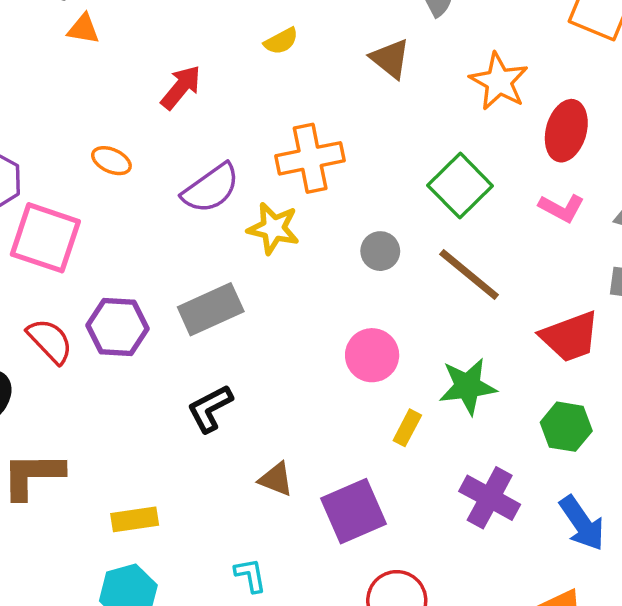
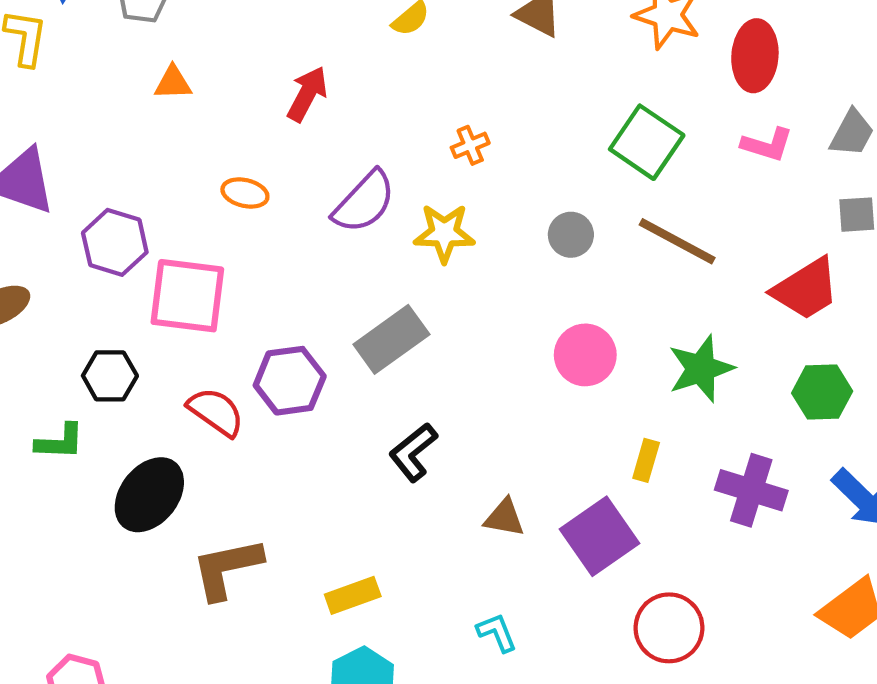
orange triangle: (83, 29) -> (173, 83), moved
orange cross: (310, 158) -> (470, 145), size x0.5
yellow rectangle: (407, 428) -> (646, 460), moved

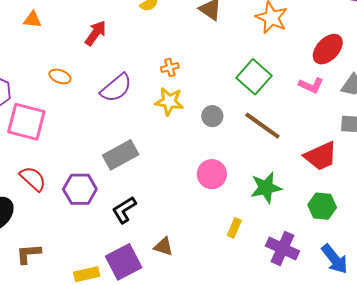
red ellipse: (755, 56) -> (328, 49), moved, turned 32
yellow star: (444, 233) -> (169, 101), moved
purple hexagon: (290, 381) -> (80, 189), moved
purple square: (600, 536) -> (124, 262), moved
brown L-shape: (227, 568) -> (29, 254), size x0.7

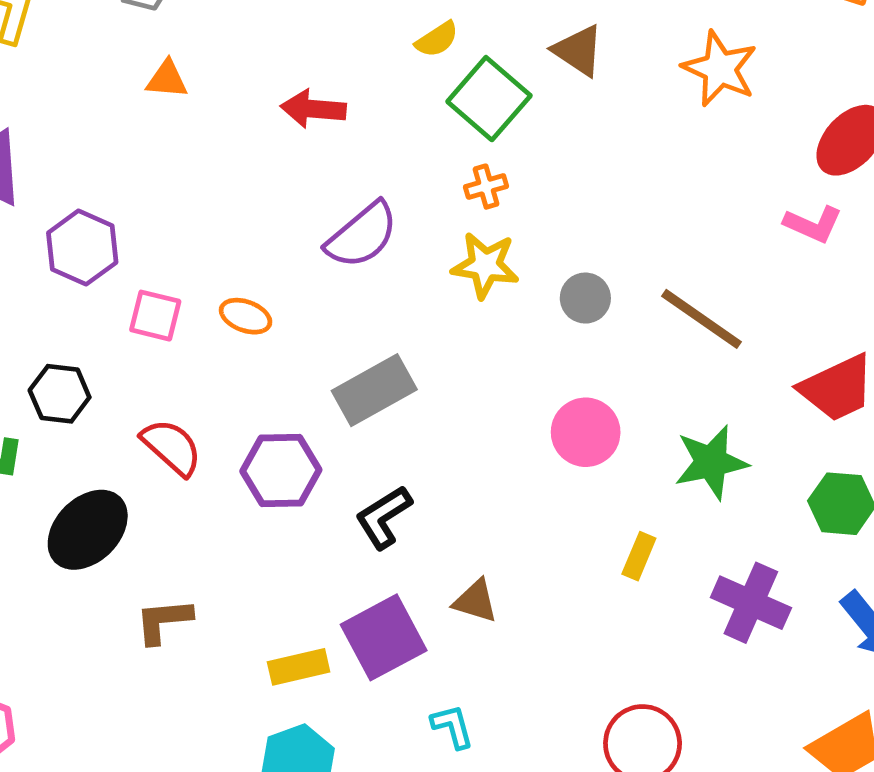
red arrow: (96, 33) -> (313, 109), turned -120
orange ellipse: (60, 76) -> (246, 316), moved
green square: (254, 77) -> (489, 99), moved
pink square: (26, 122) -> (155, 316), size x0.6

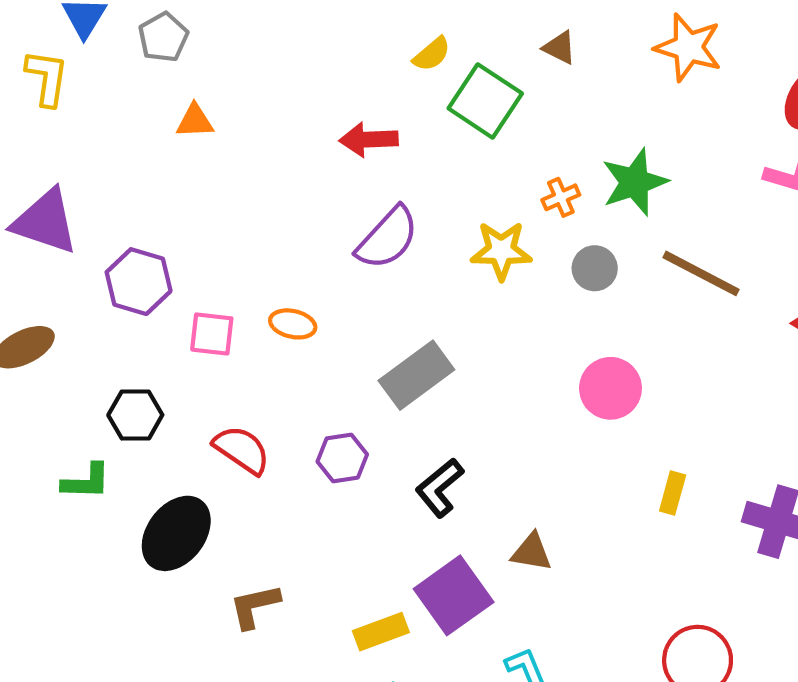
brown triangle: (578, 51) -> (560, 48), size x0.7
red arrow: (313, 109) -> (369, 140), moved
orange cross: (486, 187) -> (561, 197), moved
green star: (711, 462) -> (635, 182), moved
purple hexagon: (281, 471) -> (342, 458), size x0.7

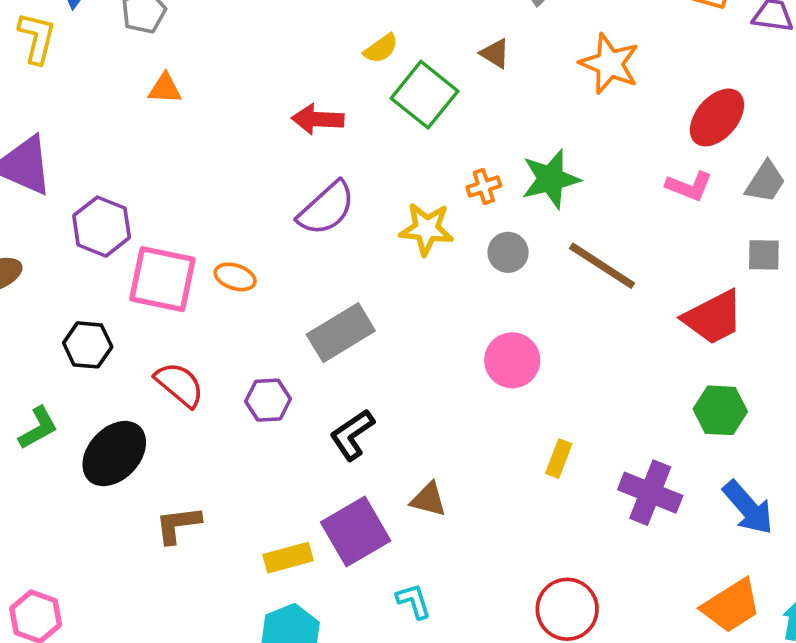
pink square: (212, 334) -> (162, 279), size x1.6
green L-shape: (86, 481) -> (38, 428), moved, turned -36

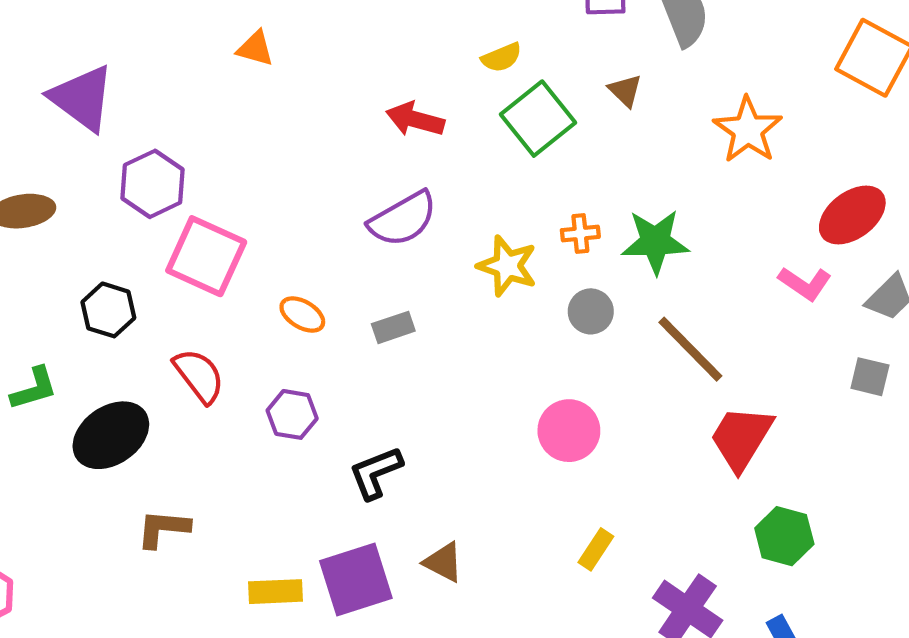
orange ellipse: (235, 277) -> (302, 314), moved
red trapezoid: (713, 317) -> (741, 438), moved, turned 136
gray rectangle: (341, 333) -> (393, 327), moved, size x0.6

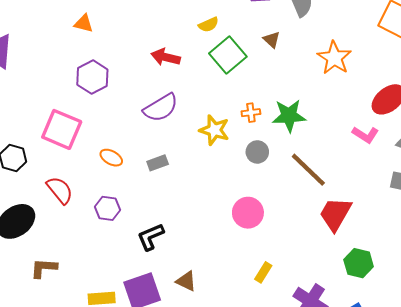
purple hexagon: (152, 184) -> (92, 77), moved

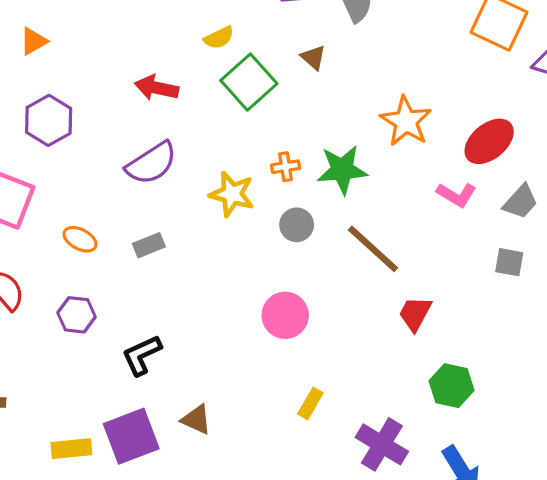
orange triangle: (84, 23) -> (33, 41), turned -42
orange star: (334, 58) -> (406, 121), moved
red trapezoid: (335, 214) -> (415, 314), size x0.7

